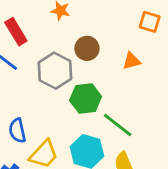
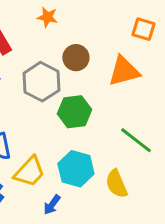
orange triangle: (132, 61) -> (124, 71), size x1.6
green line: (118, 125) -> (136, 140), moved

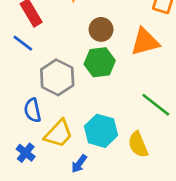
gray hexagon: (41, 82) -> (57, 77), moved
green hexagon: (74, 112) -> (100, 62), moved

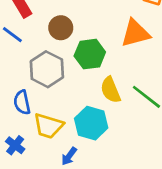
brown circle: (101, 29) -> (61, 28), moved
yellow trapezoid: (59, 134) -> (48, 126), turned 64
yellow semicircle: (138, 145) -> (111, 90), moved

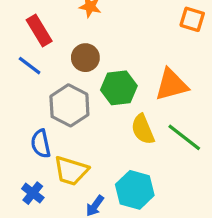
orange triangle: (135, 33) -> (171, 85), moved
cyan hexagon: (91, 123) -> (135, 190), moved

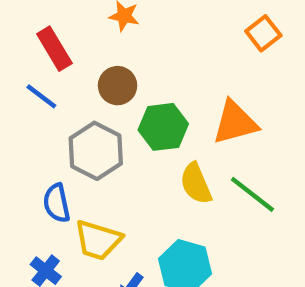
orange square: (192, 19) -> (263, 33), turned 35

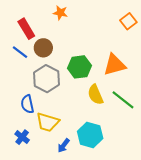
brown circle: (118, 86) -> (43, 48), moved

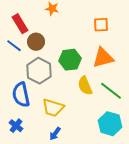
orange square: (128, 21) -> (101, 25), moved, turned 35
blue semicircle: (27, 104) -> (21, 95), size x1.4
yellow trapezoid: (48, 122) -> (53, 108), moved
cyan hexagon: (90, 135) -> (110, 124), moved

